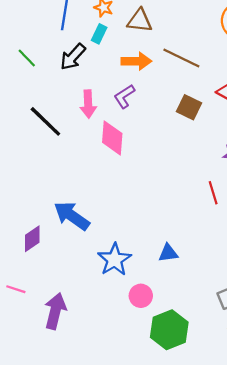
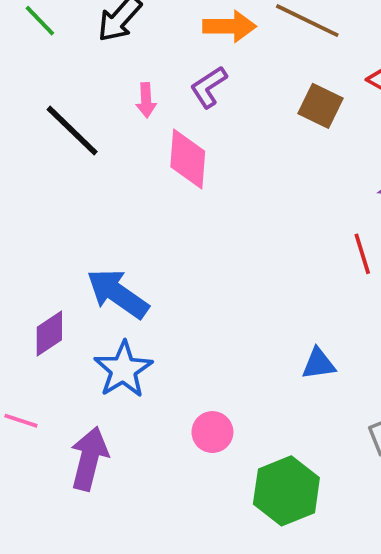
pink arrow: (88, 104) -> (146, 100), size x0.7
blue triangle: (168, 253) -> (319, 364), moved
blue star: (114, 260) -> (123, 369), moved
pink circle: (141, 296) -> (212, 432), moved

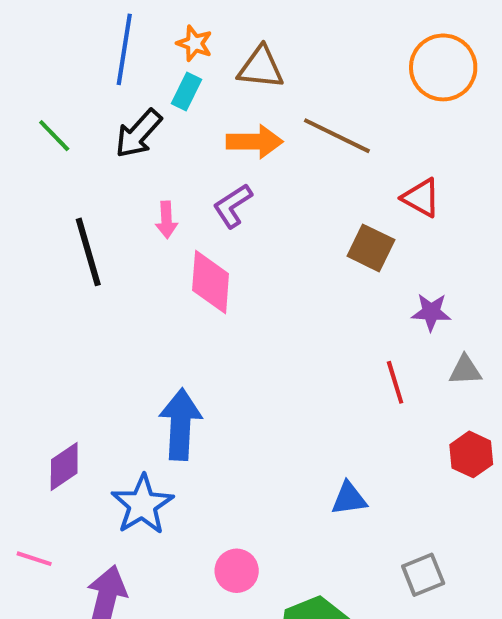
brown square: (321, 106) -> (371, 248), moved
black line: (72, 131) -> (88, 252), turned 30
blue arrow: (118, 294) -> (180, 424), moved, turned 58

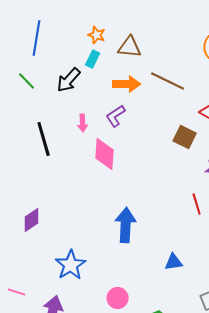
blue line: (124, 49) -> (37, 38), moved
blue arrow: (180, 424) -> (126, 225), moved
purple diamond: (64, 466) -> (32, 220), moved

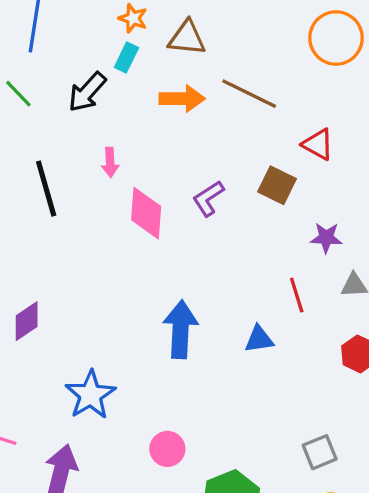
purple L-shape: (116, 116) -> (208, 198), moved
blue triangle: (174, 262) -> (259, 339), moved

